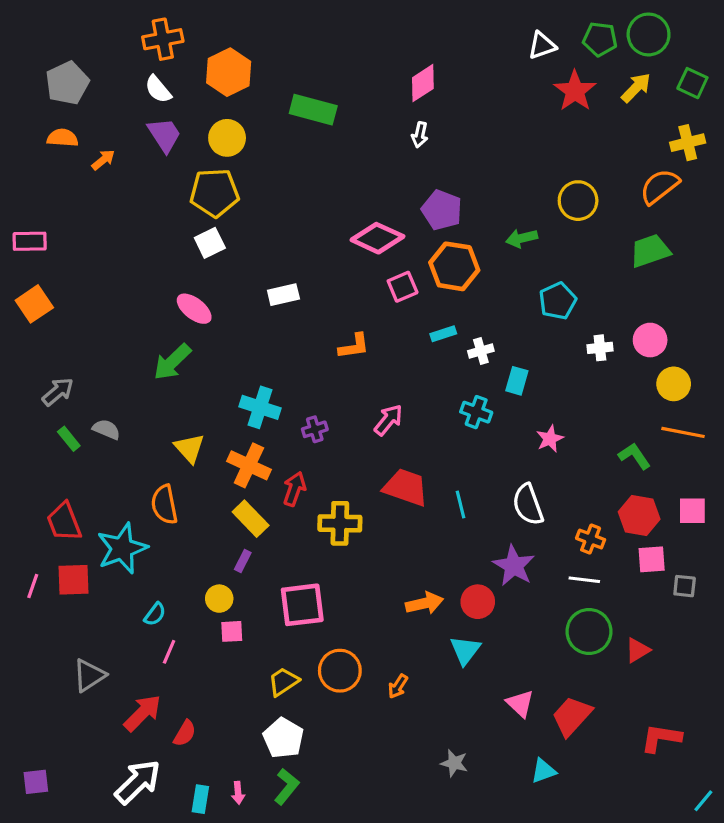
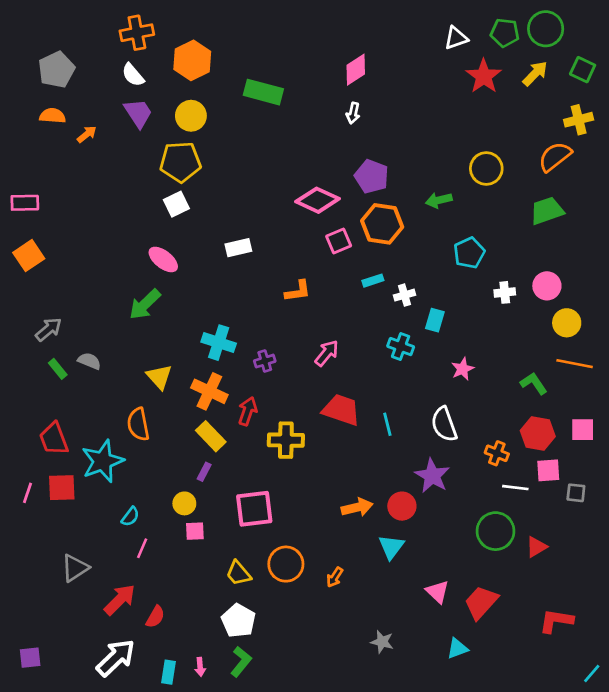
white line: (584, 580) -> (515, 488), moved
yellow trapezoid: (283, 682) -> (238, 573), turned -96

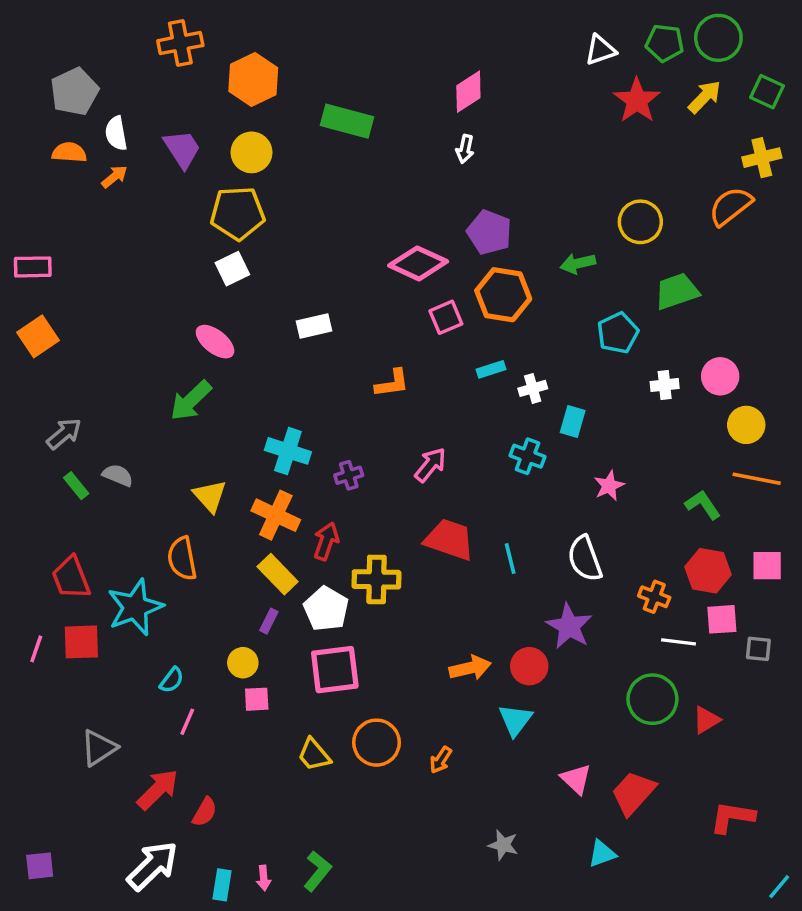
white semicircle: (133, 75) -> (116, 133), moved, turned 30
green trapezoid: (547, 211) -> (677, 291), moved
white pentagon: (238, 621) -> (326, 609), moved

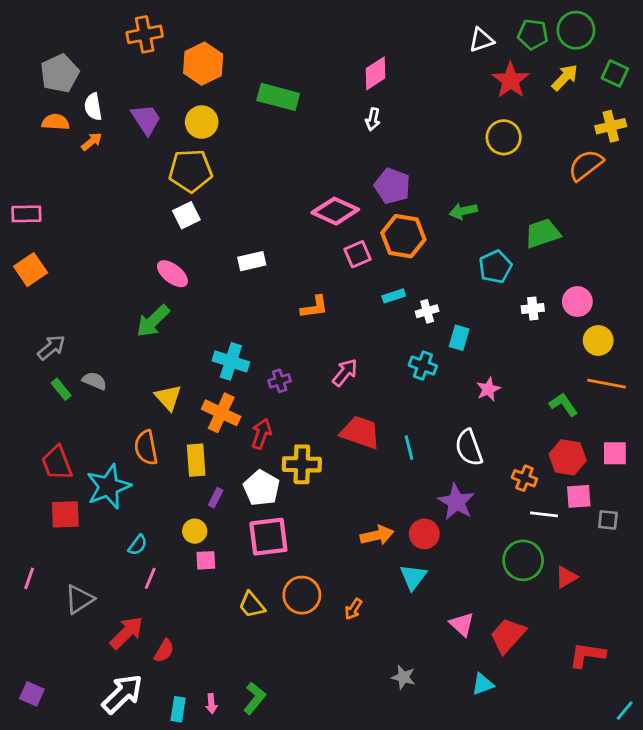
yellow circle: (640, 222) -> (504, 137), moved
yellow rectangle: (278, 574) -> (196, 460), moved, turned 40
pink line: (36, 649) -> (29, 578), moved
purple square: (40, 866) -> (32, 694), turned 30

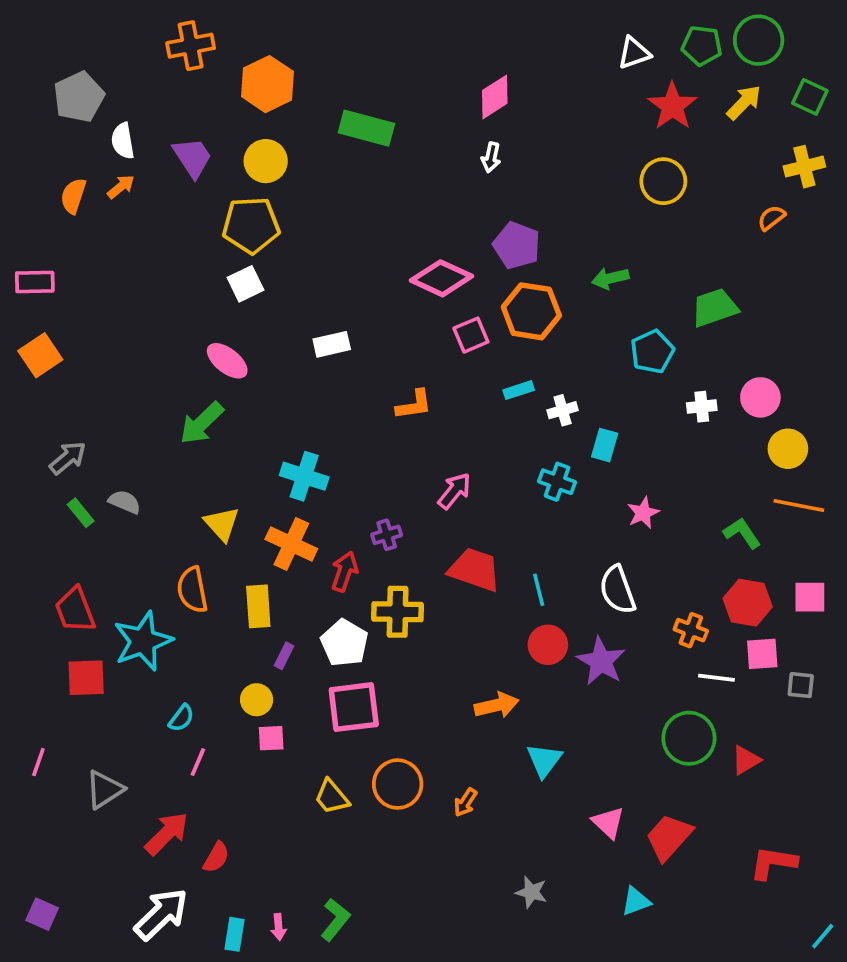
orange semicircle: (56, 122) -> (73, 196), moved, turned -76
orange semicircle: (586, 165) -> (771, 218), size x0.6
purple cross: (280, 381) -> (387, 535), moved
red circle: (424, 534) -> (548, 645), moved

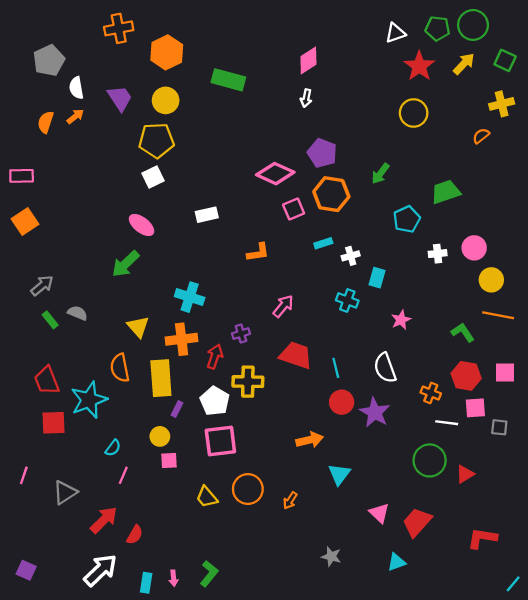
green arrow: (610, 278) -> (380, 174), turned -40
orange cross: (291, 544) -> (182, 339), turned -32
yellow rectangle: (258, 606) -> (161, 378), size x1.4

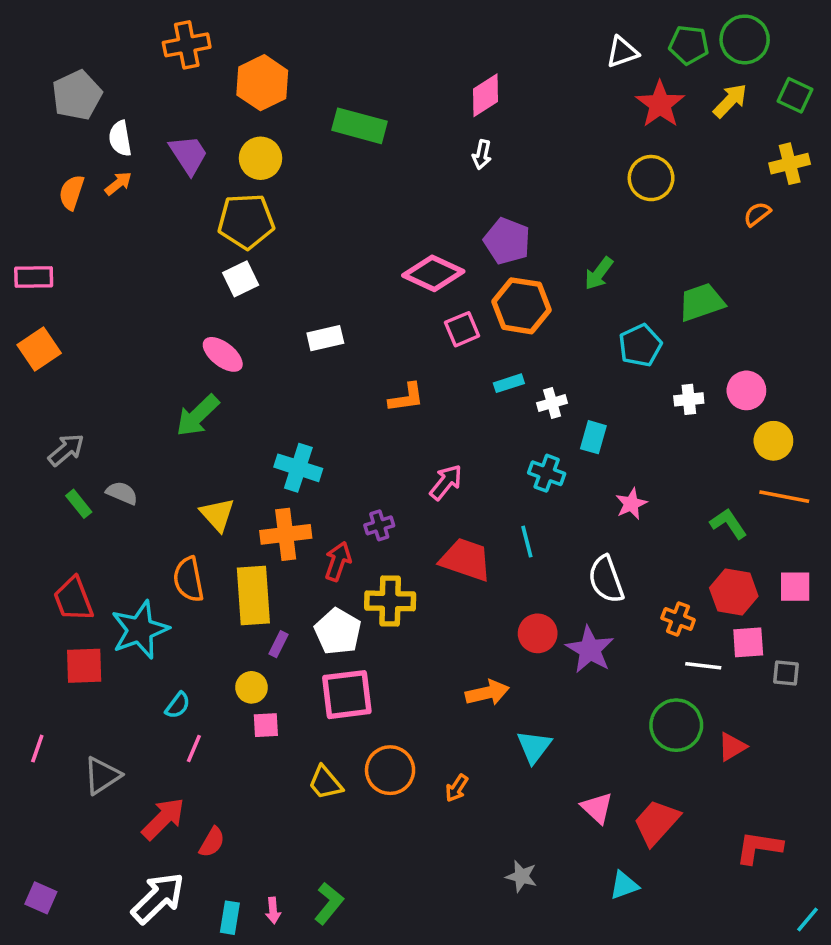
cyan line: (336, 368) -> (527, 542), moved

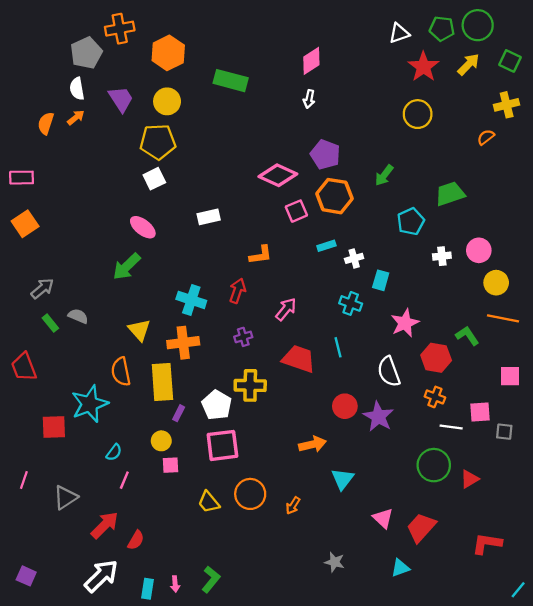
gray pentagon: (77, 95) -> (86, 53), moved
pink star: (631, 504) -> (405, 323), size x1.4
red arrow: (338, 561) -> (237, 291), moved
red hexagon: (734, 592) -> (436, 358), moved
red trapezoid: (73, 599) -> (24, 367), moved

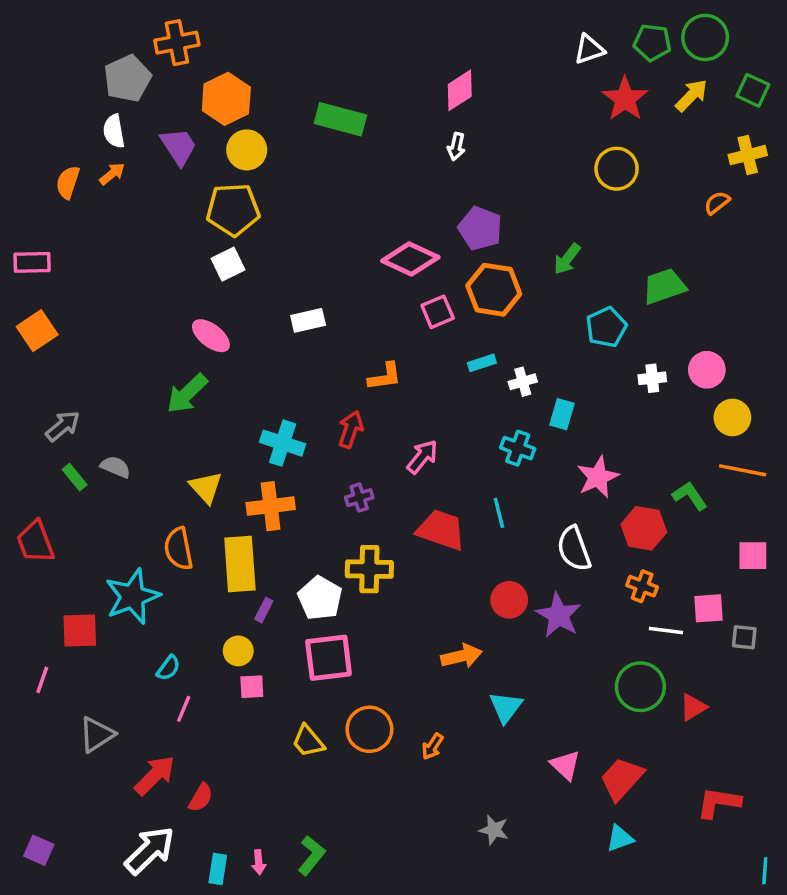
orange hexagon: (168, 53) -> (226, 99), moved
pink line: (24, 480) -> (42, 680), moved
cyan triangle: (400, 568) -> (620, 838), moved
cyan line: (518, 590) -> (765, 871), turned -36

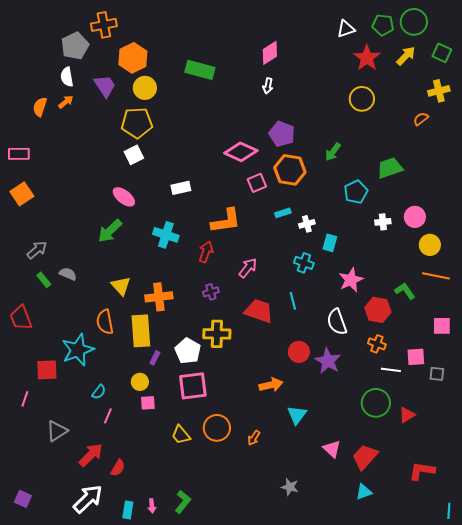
orange L-shape: (385, 377) -> (226, 221), size x1.5
cyan cross: (283, 443) -> (166, 235), moved

